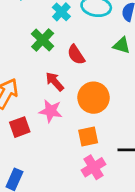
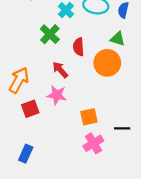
red semicircle: (76, 55) -> (79, 47), turned 30
orange circle: (93, 98) -> (107, 63), moved

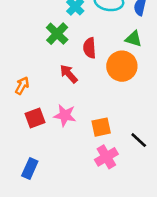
orange arrow: (19, 80) -> (22, 86), size x0.6
pink star: (57, 95) -> (65, 115), moved
black line: (122, 128) -> (139, 140), turned 42

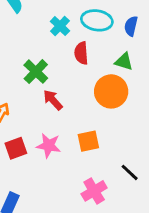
green cross: (57, 34) -> (36, 72), moved
red semicircle: (89, 48) -> (81, 53), moved
orange square: (101, 127) -> (88, 141), moved

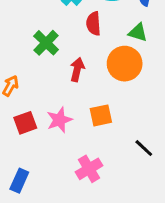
red arrow: (53, 100) -> (77, 70), moved, turned 55
pink star: (49, 145) -> (59, 120), turned -30
pink cross: (94, 191) -> (89, 169), moved

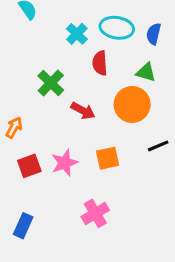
red arrow: (77, 70) -> (83, 111), turned 105
black line: (144, 148) -> (158, 146), moved, turned -66

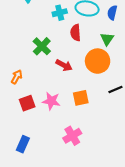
cyan cross: (77, 34) -> (60, 13), turned 32
green triangle: (146, 72) -> (107, 39), turned 48
pink star: (65, 163) -> (51, 101), turned 30

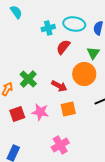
red semicircle: (75, 33) -> (63, 47), turned 42
green cross: (42, 46) -> (28, 79), moved
red arrow: (64, 65) -> (59, 86), moved

